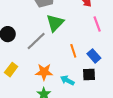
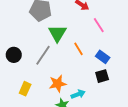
orange line: (73, 51) -> (78, 49), moved
cyan arrow: (67, 80) -> (78, 94), moved, turned 144

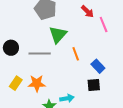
pink line: (99, 25) -> (104, 24), moved
gray line: (43, 55) -> (40, 54), turned 45
orange star: (58, 84) -> (37, 83), moved

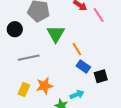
black circle: (11, 48) -> (15, 29), moved
gray line: (40, 54) -> (29, 58), moved
blue rectangle: (98, 66) -> (83, 66), moved

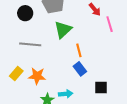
black square: (101, 76) -> (101, 88), moved

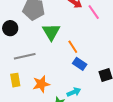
yellow rectangle: (16, 74) -> (15, 80), moved, turned -32

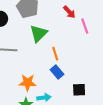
orange star: (41, 84) -> (28, 83), moved

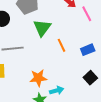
blue rectangle: (57, 72) -> (88, 50), moved, turned -64
black square: (79, 90) -> (90, 78), turned -32

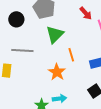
orange star: (38, 78) -> (57, 72), moved, turned 30

